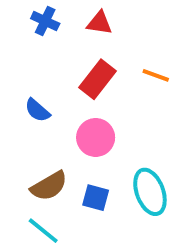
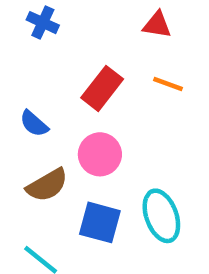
red triangle: (99, 23) -> (157, 25), moved
brown semicircle: (49, 186) -> (47, 185), moved
blue square: (96, 198) -> (100, 222), size x1.4

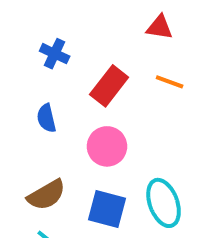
blue cross: (43, 23) -> (55, 54), moved
blue semicircle: (34, 124) -> (46, 118), turned 36
brown semicircle: (47, 185) -> (46, 195), moved

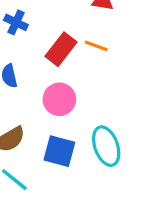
orange line: (170, 82) -> (96, 46), moved

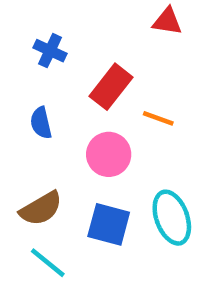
orange line: (96, 46) -> (158, 118), moved

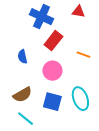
blue cross: (50, 51) -> (41, 17), moved, size x1.6
orange line: (158, 118) -> (83, 55), moved

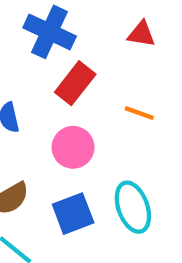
red triangle: (78, 12) -> (141, 34), moved
blue square: (52, 102) -> (73, 214), turned -36

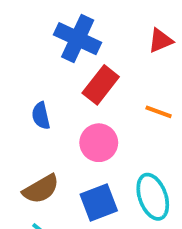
red triangle: (141, 34) -> (160, 41), turned -32

